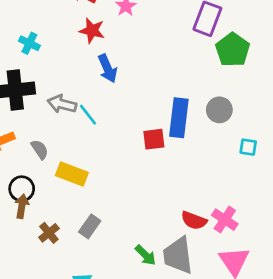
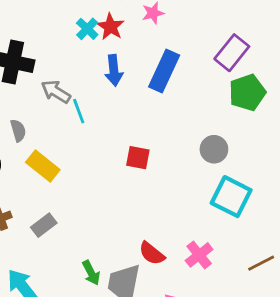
cyan cross: (29, 43) -> (87, 29), moved
blue rectangle: (179, 118) -> (164, 71), moved
cyan square: (248, 147) -> (231, 197), size x2.0
pink cross: (225, 220) -> (199, 255), moved

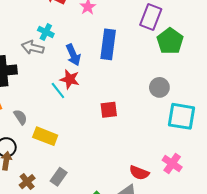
red star: (111, 27) -> (70, 79), moved
gray arrow: (56, 92) -> (33, 48), moved

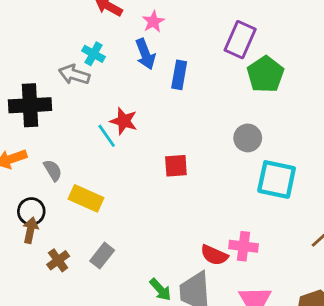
blue rectangle: (108, 44) -> (179, 75), size x0.7
blue arrow: (73, 55) -> (145, 54), moved
pink cross: (172, 164) -> (243, 246), moved, turned -30

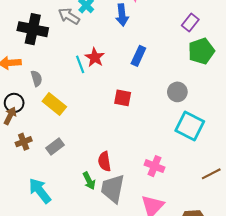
purple rectangle: (240, 40) -> (190, 22), size x0.7
blue rectangle: (179, 75) -> (138, 56), moved
red semicircle: (214, 255) -> (104, 161), moved, turned 42

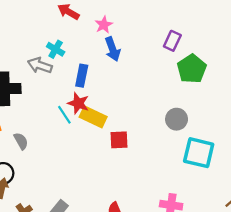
blue arrow: (122, 15) -> (113, 49), moved
blue rectangle: (138, 56) -> (82, 76), moved
yellow rectangle: (54, 104) -> (93, 117), moved

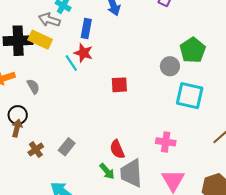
green pentagon: (192, 69) -> (193, 50), moved
yellow rectangle: (93, 117) -> (40, 40), moved

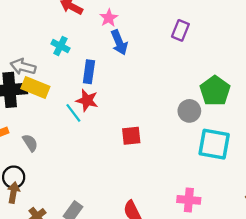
gray arrow: (49, 20) -> (23, 67), moved

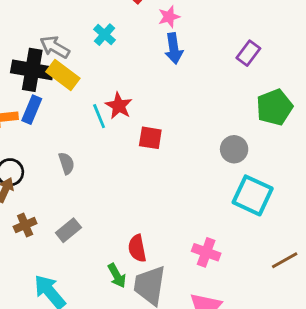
blue rectangle: (89, 72) -> (32, 110), moved
green pentagon: (215, 91) -> (275, 107), moved
red square: (131, 136) -> (150, 138), moved
gray semicircle: (30, 143) -> (66, 163), moved

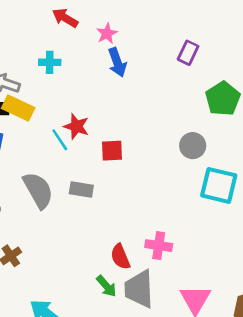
cyan cross: (105, 35) -> (50, 62), turned -30
gray semicircle: (66, 163) -> (38, 190), size x1.8
gray rectangle: (68, 230) -> (81, 190), moved, turned 60
pink cross: (206, 252) -> (159, 246), moved

